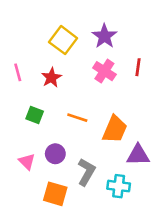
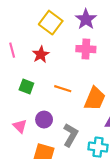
pink cross: (104, 71) -> (86, 49), turned -30

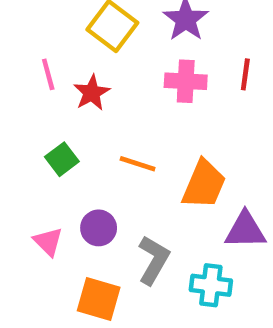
pink line: (12, 50) -> (48, 74), moved
green square: (26, 86) -> (62, 159), turned 32

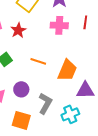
cyan cross: (211, 285) -> (70, 114), turned -30

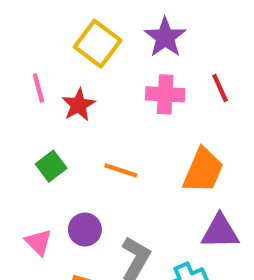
red line: (85, 22) -> (220, 88), turned -32
orange trapezoid: (67, 70) -> (203, 170), moved

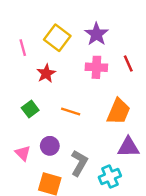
pink line: (38, 88) -> (23, 48), moved

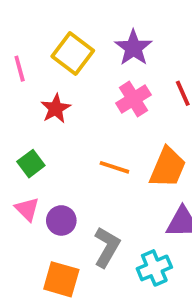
pink cross: (96, 67) -> (133, 99), turned -35
orange line: (71, 111) -> (114, 167), moved
pink triangle: (23, 153) -> (27, 209), moved

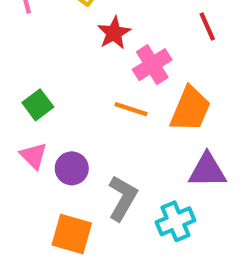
pink cross: (133, 99) -> (152, 65), moved
red star: (56, 109) -> (114, 33), moved

